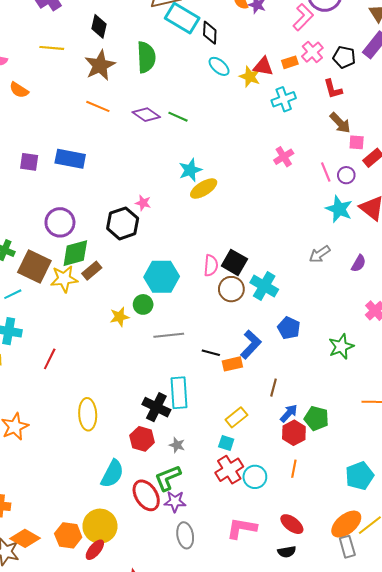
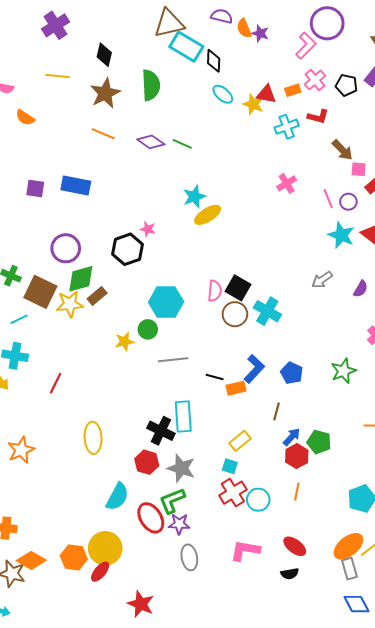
red L-shape: (333, 89) -> (318, 117), moved, turned -60
blue pentagon: (289, 328) -> (292, 373), moved
gray star: (177, 445) -> (181, 468), size x1.8

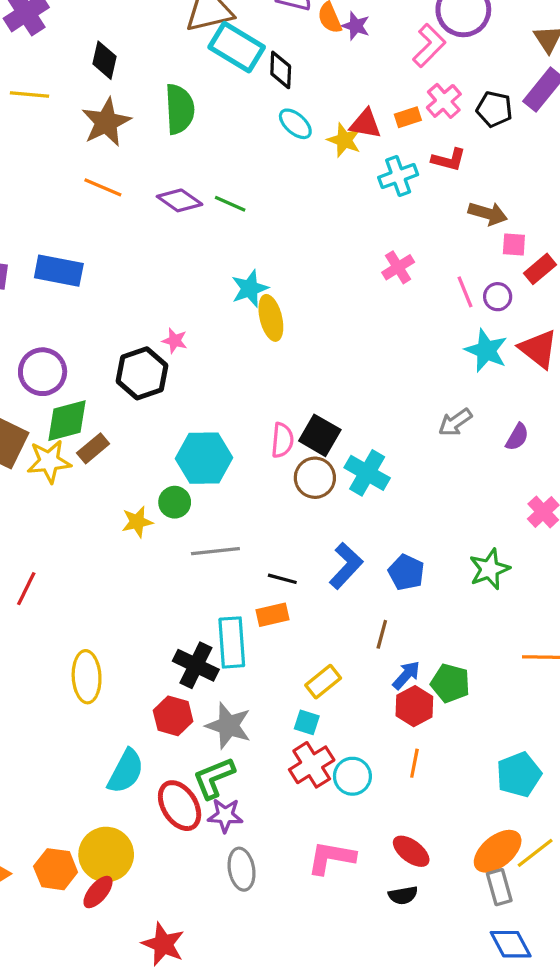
brown arrow: (342, 150) -> (488, 213), turned -30
yellow ellipse: (208, 215) -> (271, 318), turned -72
orange rectangle: (236, 388) -> (273, 615), moved

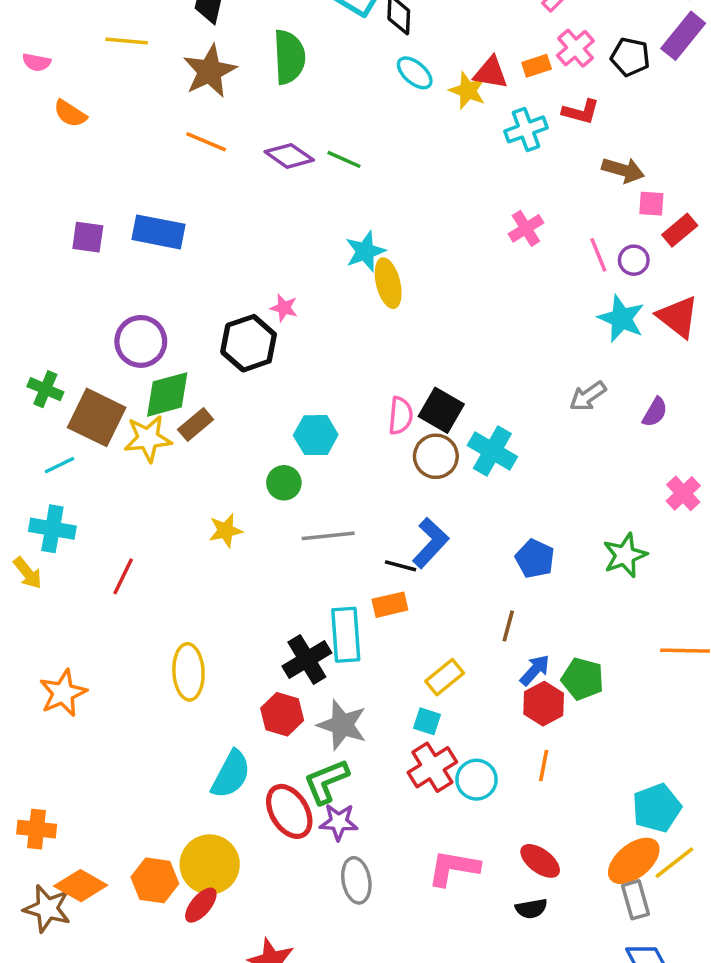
cyan hexagon: (204, 458) -> (316, 435), size x0.7
yellow star: (137, 522) -> (226, 530), moved
blue L-shape: (346, 566) -> (431, 543), moved
black cross: (196, 665) -> (307, 659), turned 33
cyan pentagon: (519, 775) -> (657, 808), moved

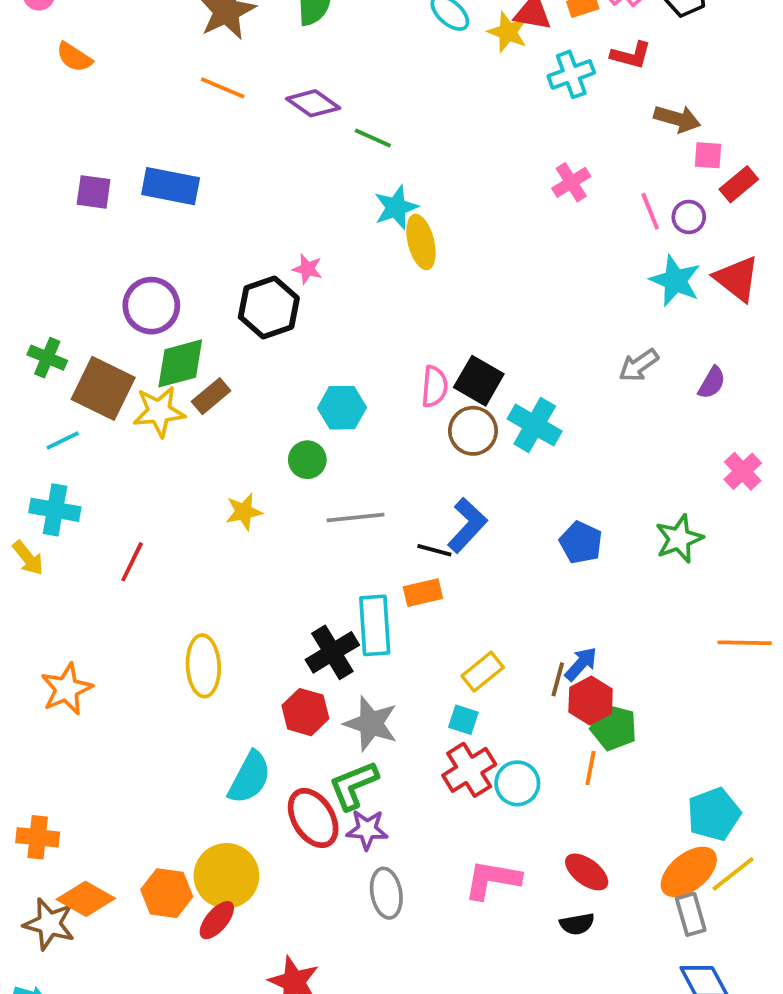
green line: (344, 159) -> (373, 138), moved
brown line: (508, 626) -> (558, 679), moved
green pentagon: (583, 679) -> (614, 727), moved

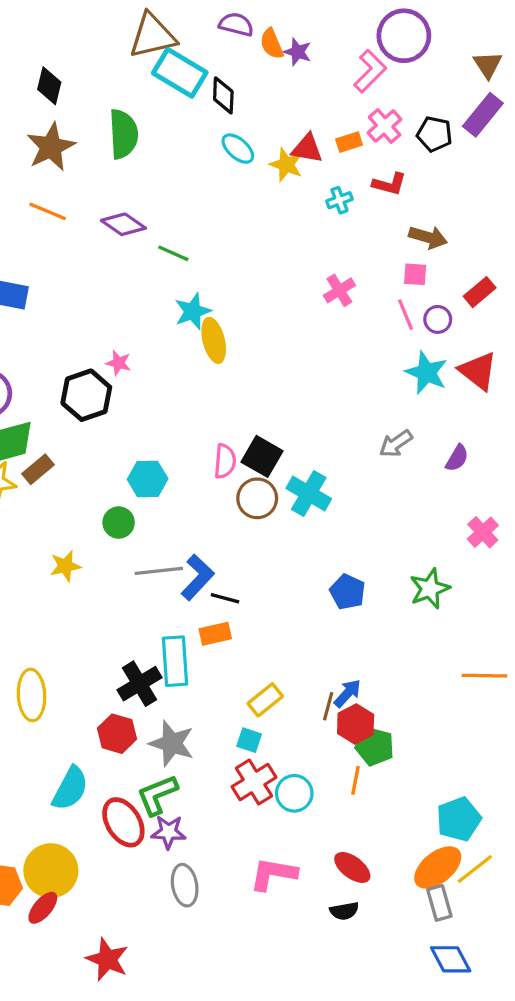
cyan cross: (571, 74) -> (339, 200), size x0.7
pink square: (708, 155) -> (415, 274), moved
blue L-shape: (467, 525) -> (198, 577), moved

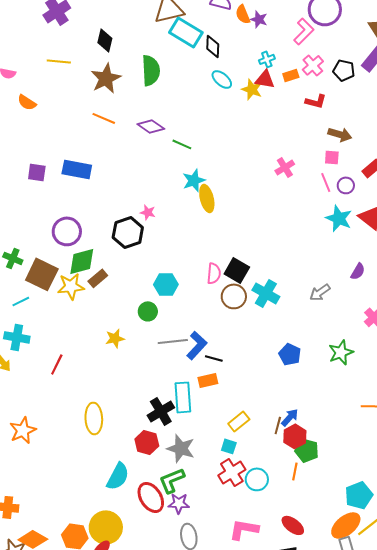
cyan cross: (339, 200) -> (267, 59), moved
gray arrow: (396, 444) -> (320, 292), moved

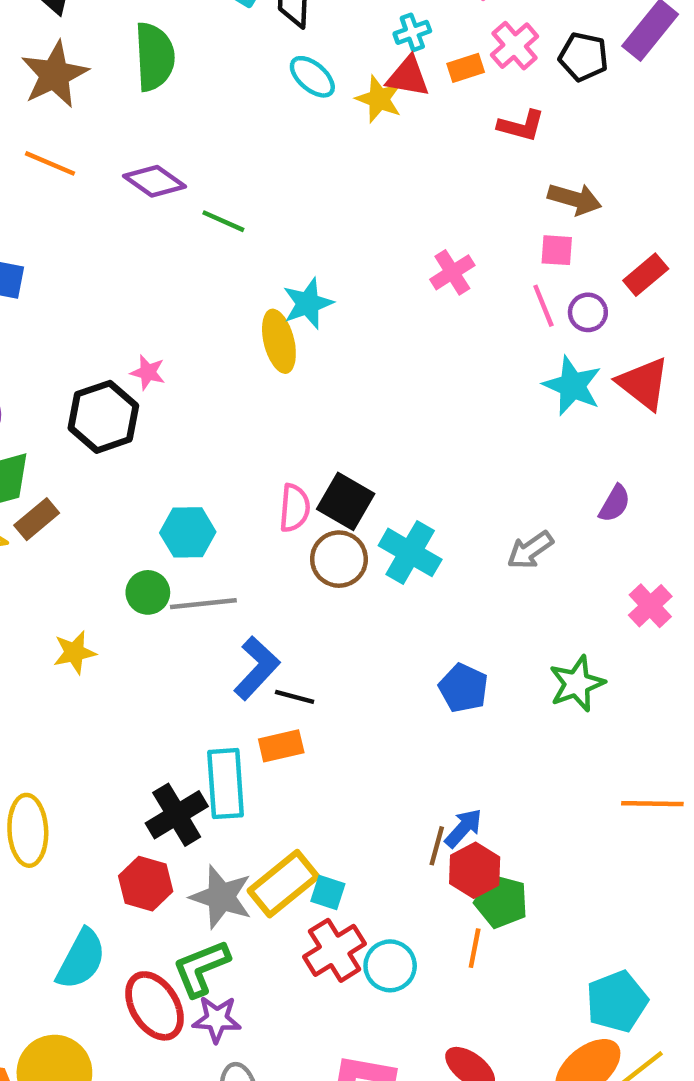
cyan star: (194, 180) -> (308, 303), moved
gray line: (173, 341) -> (203, 604), moved
yellow rectangle: (239, 421) -> (283, 884), moved, size x1.4

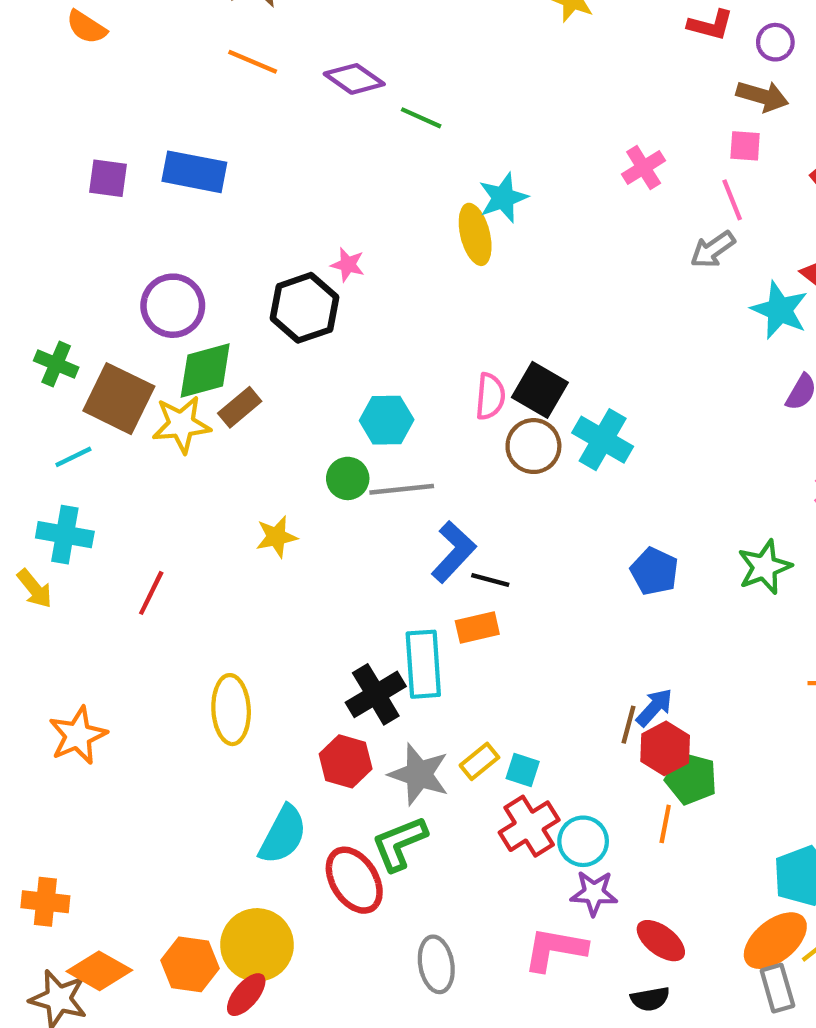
purple circle: (588, 312) -> (775, 42), moved
cyan star: (572, 386) -> (780, 310), moved
gray arrow: (530, 550) -> (713, 250), moved
yellow rectangle: (283, 884) -> (479, 761), size x0.6
purple star: (217, 1019) -> (594, 893), moved

